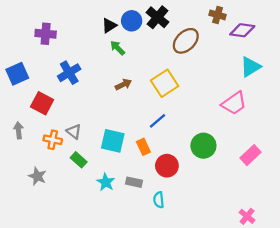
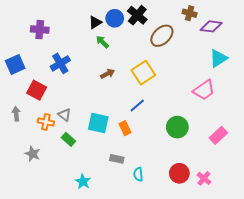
red circle: (167, 166) -> (179, 173), moved
cyan star: (106, 182) -> (83, 181), moved
pink cross: (247, 216) -> (204, 178), moved

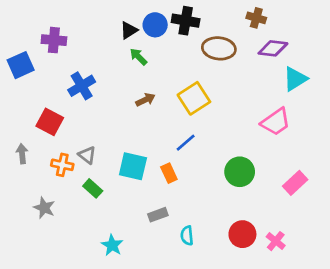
black cross: (137, 15) -> (186, 21), turned -30
purple diamond: (211, 26) -> (273, 48), moved
brown ellipse: (162, 36) -> (219, 48), turned 50
blue square: (15, 64) -> (21, 65), moved
gray rectangle: (117, 159) -> (158, 215), turned -32

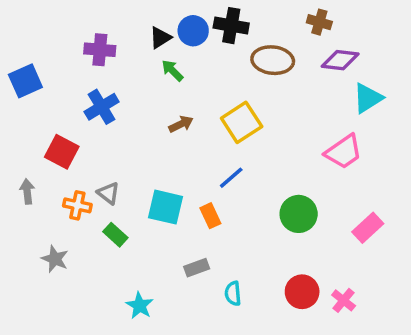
purple cross: (54, 40) -> (100, 50), moved

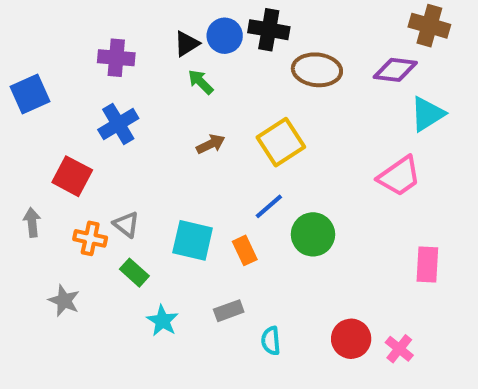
brown cross: (319, 22) -> (429, 26), moved, size x1.4
green circle: (299, 214) -> (313, 234), moved
pink rectangle: (368, 228) -> (427, 265), turned -44
cyan star: (140, 306) -> (162, 321), moved

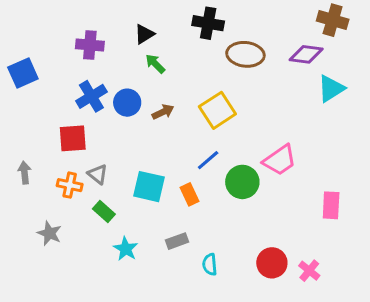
blue circle: (225, 36) -> (127, 103), moved
red square: (72, 176) -> (73, 138), moved, turned -32
pink trapezoid: (399, 176) -> (280, 160), moved

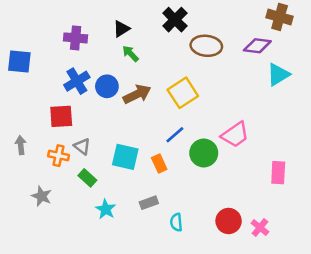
black cross: (208, 23) -> (175, 20), turned 35
blue square: (23, 73) -> (19, 61), turned 30
brown arrow: (163, 112) -> (137, 94), size x1.5

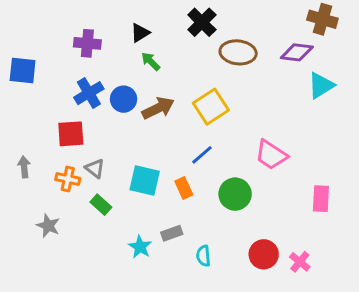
pink trapezoid: (235, 135) -> (271, 155), turned 68
green circle: (204, 153) -> (235, 194), moved
cyan star: (106, 209) -> (140, 247), moved

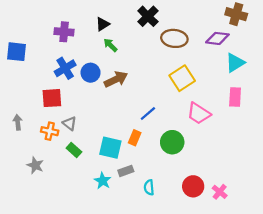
yellow square: (211, 107) -> (182, 78), moved
cyan square: (145, 180) -> (110, 148), moved
orange rectangle: (184, 188) -> (135, 138), turned 48
pink rectangle: (321, 199) -> (235, 97), moved

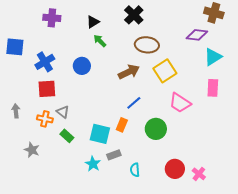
purple cross: (64, 32) -> (52, 18), moved
brown ellipse: (174, 38) -> (147, 45), moved
blue cross: (65, 68) -> (45, 62), moved
brown arrow: (116, 79) -> (129, 72), moved

